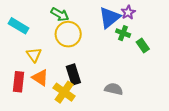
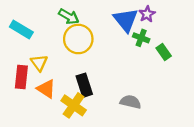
blue triangle: (110, 18) -> (126, 20), turned -30
red rectangle: (18, 82) -> (21, 77), moved

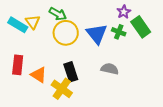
blue triangle: (126, 20) -> (97, 34), moved
green rectangle: (164, 52) -> (141, 27), moved, size x1.5
yellow triangle: (39, 63) -> (33, 22), moved
gray semicircle: (130, 102) -> (110, 69), moved

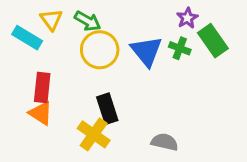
yellow triangle: (33, 22) -> (51, 20), moved
red rectangle: (18, 65) -> (42, 88), moved
gray semicircle: (110, 69) -> (165, 142), moved
orange triangle: (39, 75) -> (41, 113), moved

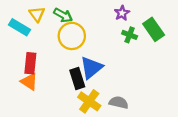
purple star: (187, 18) -> (122, 13), moved
blue triangle: (146, 51) -> (91, 68), moved, turned 30
yellow cross: (94, 134) -> (89, 101), moved

